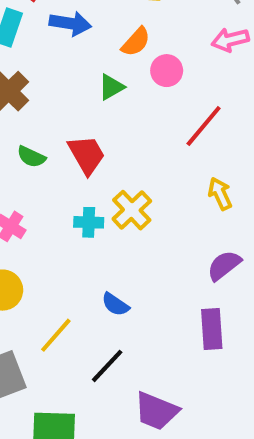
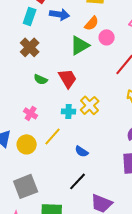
green triangle: (111, 87) -> (80, 45), size x1.5
yellow line: (56, 335) -> (53, 136), moved

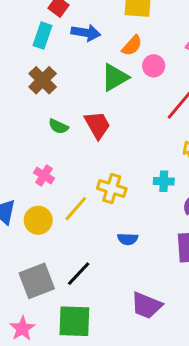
yellow cross: (90, 105) -> (112, 188), moved, turned -30
cyan cross: (69, 111) -> (164, 181), moved
blue semicircle: (82, 151) -> (128, 239), moved, turned -32
black line: (78, 181) -> (79, 274), moved

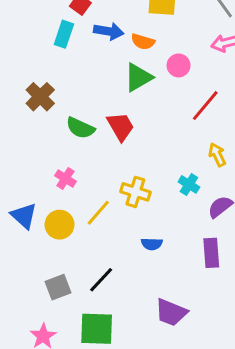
orange semicircle: (132, 46) -> (143, 42), moved, turned 65
brown cross: (43, 80) -> (40, 97), moved
green semicircle: (58, 126) -> (80, 128), size x1.4
cyan cross: (164, 181) -> (189, 184), turned 30
gray square: (37, 281) -> (58, 287), size x0.7

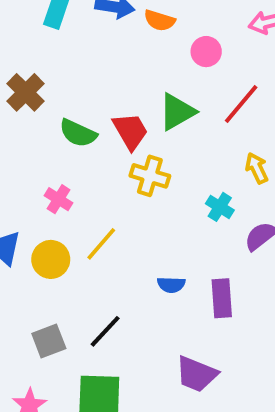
green triangle: (138, 77) -> (177, 112), moved
yellow cross: (135, 192) -> (150, 176), moved
purple rectangle: (211, 253) -> (222, 298), moved

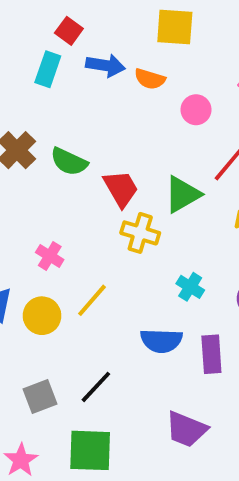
green triangle: (177, 112) -> (183, 194), moved
green semicircle: (78, 133) -> (69, 162), moved
cyan cross: (220, 207) -> (190, 287), moved
blue semicircle: (171, 285) -> (161, 341), size x1.5

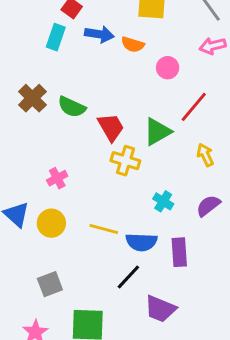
pink cross: (50, 256) -> (57, 178), turned 30
yellow line: (92, 300) -> (104, 229), moved, turned 64
black line: (96, 387) -> (128, 277), moved

